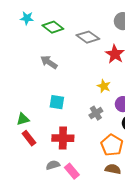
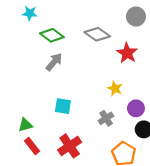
green diamond: (53, 27) -> (52, 35), moved
gray arrow: (49, 62) -> (54, 62), turned 96
red cross: (63, 138) -> (70, 146), turned -35

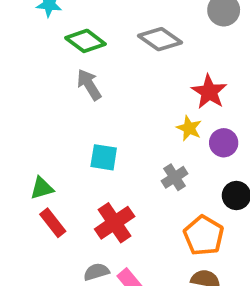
red star: (127, 53) -> (209, 92), moved
gray arrow: (54, 62) -> (89, 85), turned -72
purple circle: (136, 108) -> (224, 143), moved

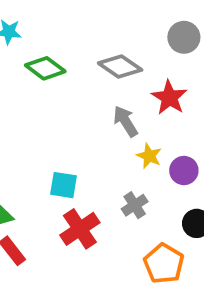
gray arrow: (89, 85) -> (125, 121), moved
red star: (209, 92) -> (169, 98), moved
red cross: (115, 223) -> (80, 229), moved

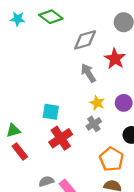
gray diamond: (120, 67) -> (85, 40), turned -50
green diamond: (45, 68) -> (51, 17), moved
yellow star: (149, 156) -> (97, 103), moved

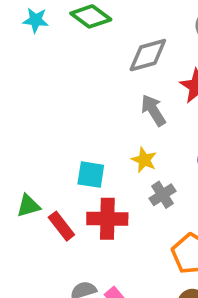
yellow star: (97, 103) -> (144, 160), moved
red cross: (61, 138) -> (107, 219), turned 35
red rectangle: (20, 151) -> (61, 226), moved

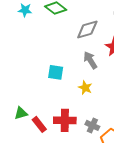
cyan square: (91, 175) -> (56, 72), moved
gray cross: (163, 195) -> (92, 125), moved, turned -32

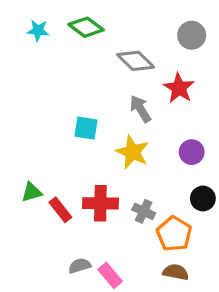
gray diamond: (87, 29) -> (136, 61), turned 60
yellow star: (85, 88) -> (132, 152), size x1.5

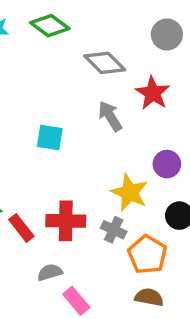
yellow star: (132, 152) -> (130, 192), moved
gray semicircle: (80, 266) -> (50, 272), moved

